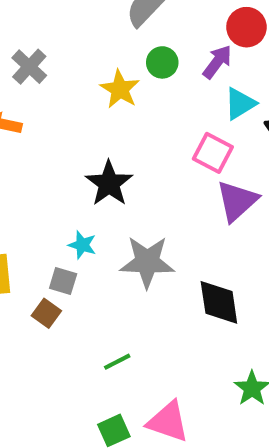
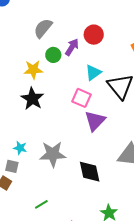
purple arrow: (217, 62) -> (72, 47), moved
yellow star: (120, 89) -> (33, 70), turned -30
black star: (109, 183) -> (32, 99), moved

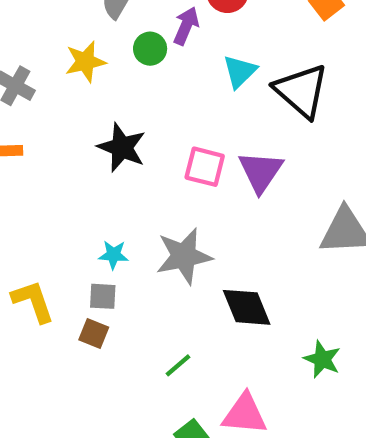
yellow star: (33, 70) -> (85, 62), moved
pink square: (81, 98) -> (205, 167), moved
black diamond: (90, 172) -> (247, 307), moved

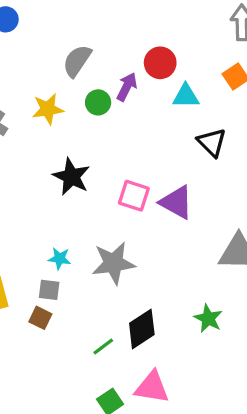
cyan triangle: (240, 71) -> (186, 96), moved, turned 40
black triangle: (301, 91) -> (212, 142), size x0.7
purple triangle: (261, 172) -> (176, 202), turned -39
black diamond: (247, 307) -> (142, 329), moved, turned 75
green star: (322, 359) -> (208, 318), moved

